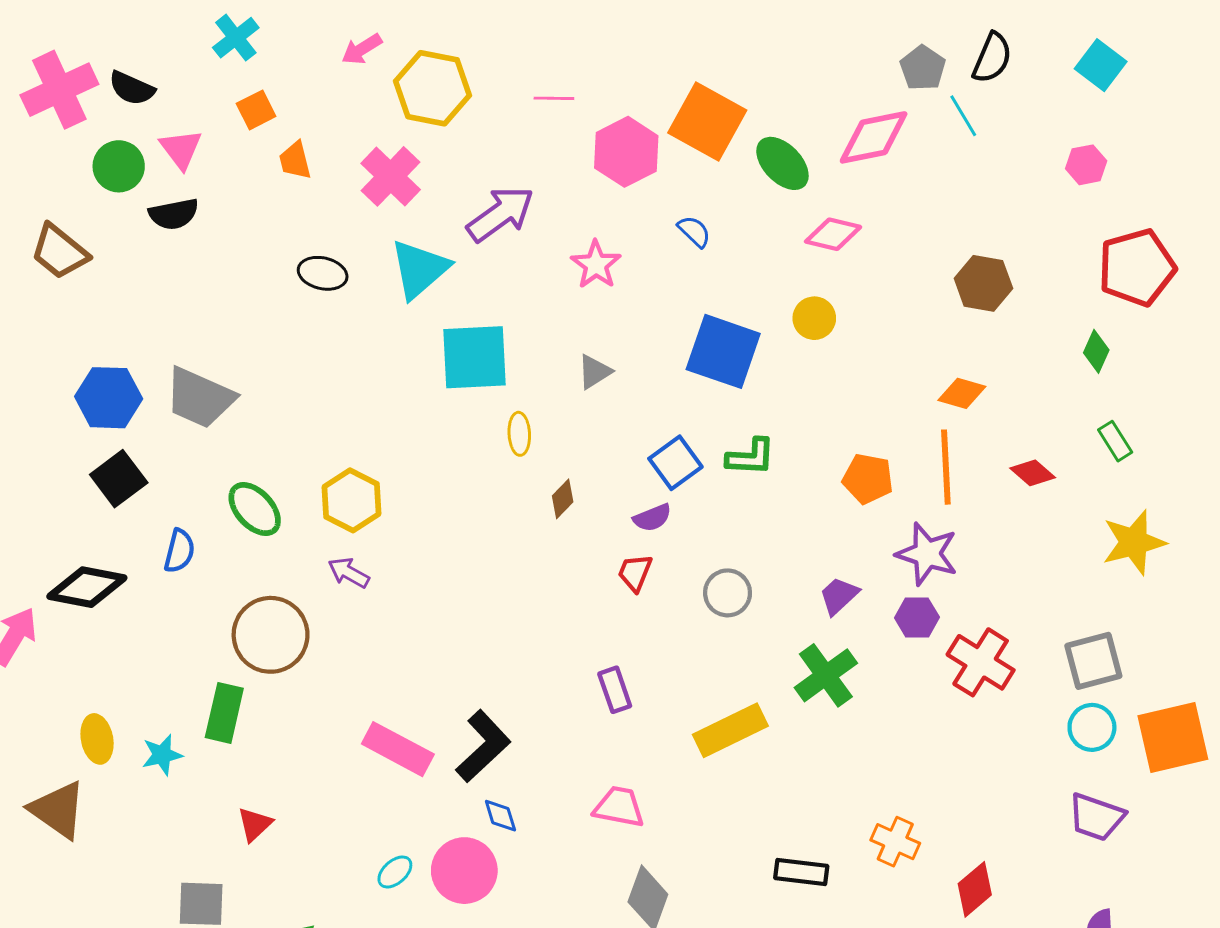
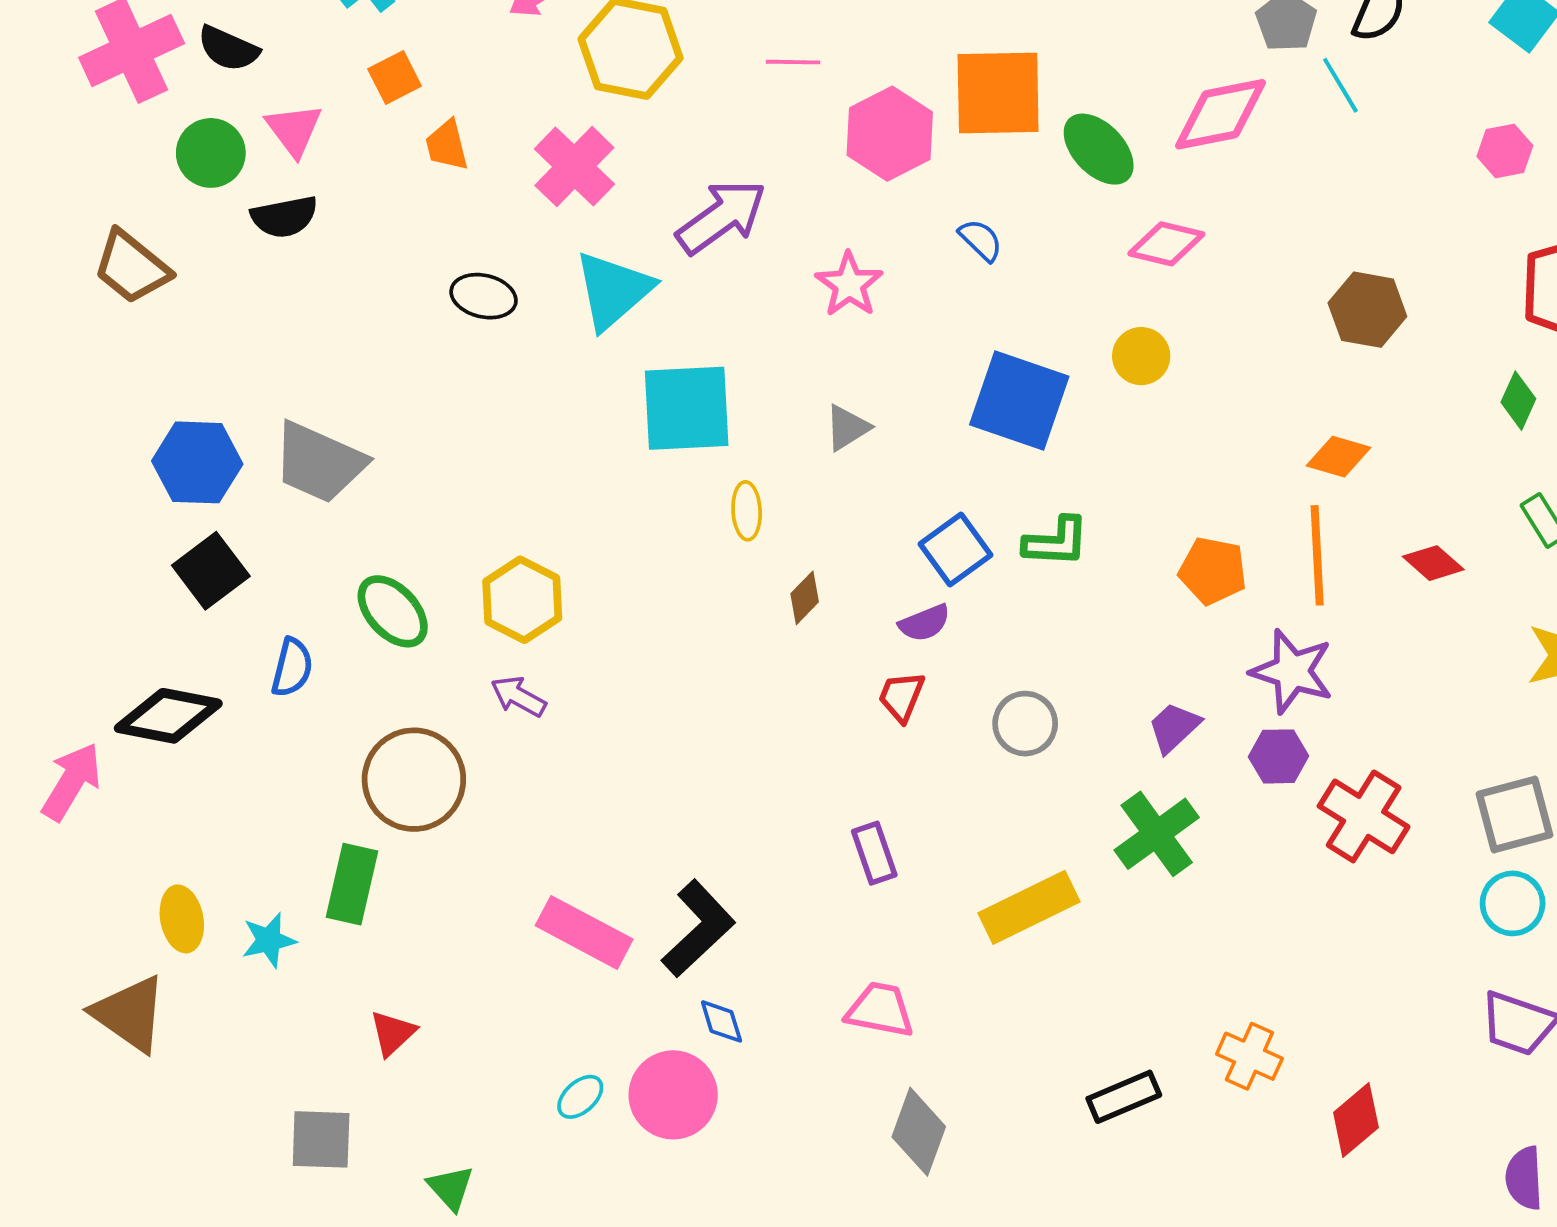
orange square: (707, 121) -> (998, 93), turned -30
black rectangle: (801, 872) -> (1124, 1097), turned -30

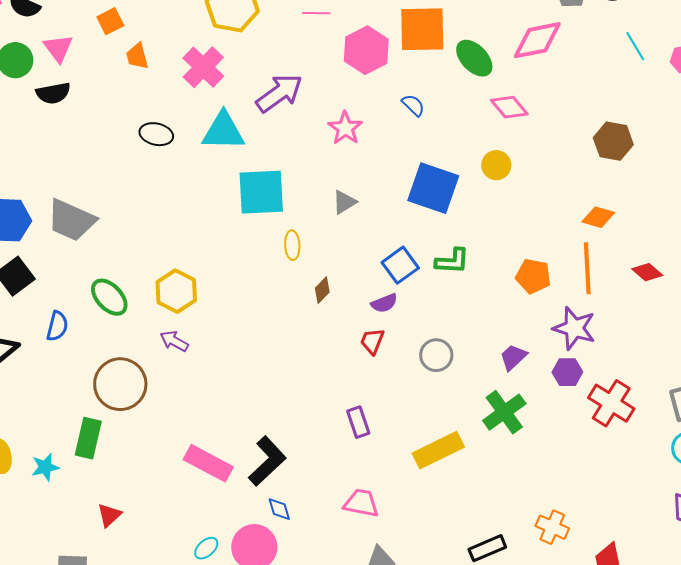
cyan line: (1340, 85) -> (635, 46), moved
pink diamond: (1166, 244) -> (509, 107), turned 36
cyan triangle: (613, 290) -> (223, 131), turned 42

